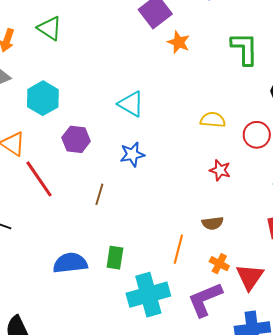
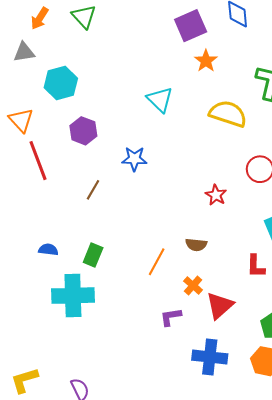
cyan triangle: (131, 104) -> (160, 100), moved
yellow semicircle: (213, 120) -> (228, 114), moved, size x1.5
blue semicircle: (70, 263) -> (48, 250), size x0.6
cyan cross: (148, 295) -> (73, 296), moved
purple L-shape: (205, 299) -> (171, 317), size x0.6

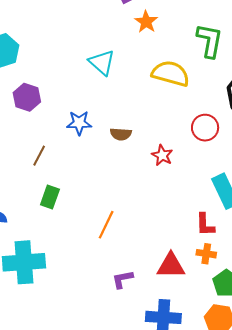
brown semicircle: (196, 245) -> (121, 134), moved
green rectangle: (93, 255) -> (50, 197), moved
orange cross: (193, 286) -> (206, 254), moved, turned -30
red triangle: (220, 306) -> (171, 266), turned 44

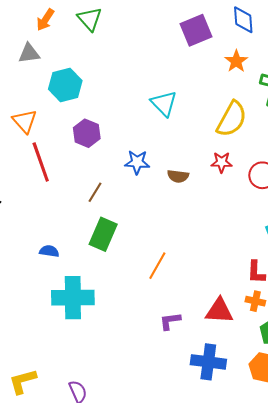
orange star: (146, 22) -> (236, 61), moved
yellow semicircle: (171, 74) -> (232, 119), turned 99
red star: (162, 155) -> (222, 162), moved, turned -30
green rectangle: (50, 197) -> (103, 234), size x1.4

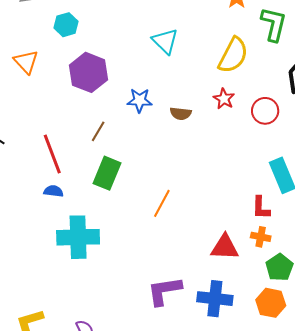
cyan hexagon: (65, 85) -> (66, 25), size x0.7
purple hexagon: (87, 133) -> (88, 72), size x1.4
red line: (41, 162) -> (52, 154), moved
red star: (222, 162) -> (224, 99), turned 30
purple L-shape: (170, 321) -> (164, 291), moved, size x1.6

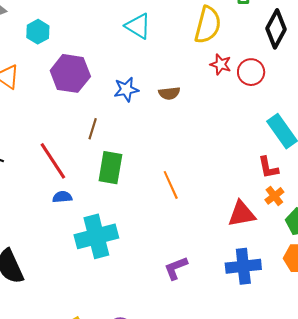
red star: (224, 99) -> (221, 64), moved
orange line: (162, 203) -> (171, 185), turned -40
orange cross: (261, 237) -> (274, 196), turned -36
purple L-shape: (164, 291) -> (176, 268), moved, size x0.7

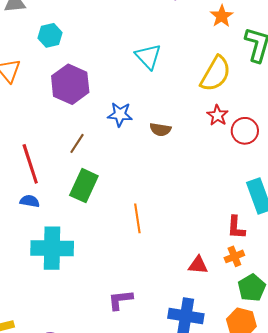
red triangle: (242, 214) -> (198, 265), size x0.7

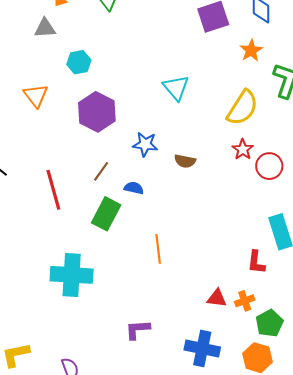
blue semicircle: (30, 201) -> (134, 188), moved
orange cross: (234, 256) -> (245, 301), moved

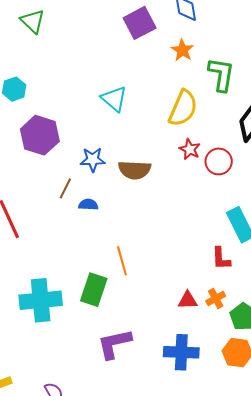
brown semicircle: (185, 161) -> (135, 170), size x1.5
brown line: (101, 171) -> (65, 188), moved
green rectangle: (106, 214) -> (94, 290), moved
purple L-shape: (137, 330) -> (114, 344), size x1.4

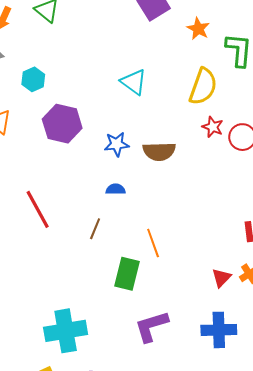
brown line: (65, 188) -> (95, 229), moved
cyan cross: (41, 300) -> (66, 331), moved
red triangle: (188, 300) -> (221, 278), turned -40

